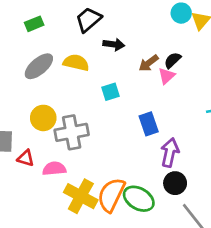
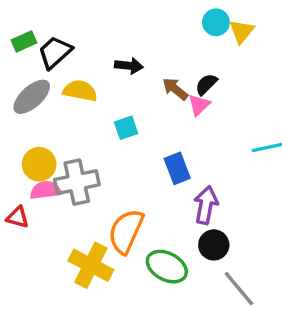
black trapezoid: (88, 20) -> (55, 52), moved
brown arrow: (149, 63) -> (175, 89), turned 78
pink semicircle: (54, 169) -> (46, 190), moved
orange semicircle: (111, 195) -> (126, 231), moved

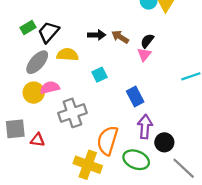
brown arrow: (175, 89) -> (120, 37), moved
yellow circle: (39, 164) -> (34, 93), moved
pink semicircle: (46, 190) -> (50, 88), moved
purple arrow: (206, 205) -> (145, 127), moved

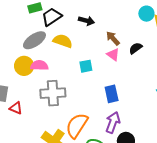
black arrow: (97, 35) -> (86, 21), moved
pink triangle: (144, 54) -> (113, 55), moved, turned -48

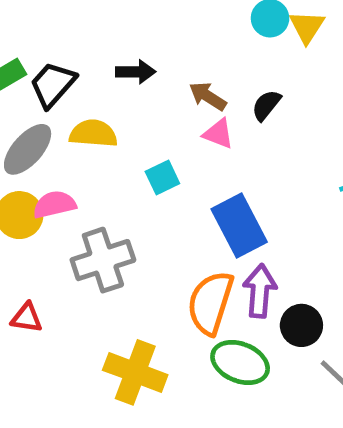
blue rectangle: (112, 94) -> (239, 226), size x1.4
orange semicircle: (77, 126) -> (210, 303), moved

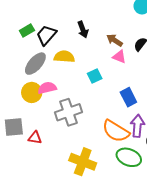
black arrow: (136, 72) -> (83, 30), turned 70
blue rectangle: (239, 226) -> (128, 97), size x0.7
orange semicircle: (210, 303) -> (116, 131), turned -76

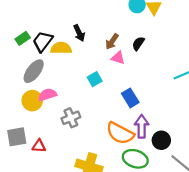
brown arrow: (115, 40) -> (112, 42), turned -84
yellow semicircle: (64, 57) -> (61, 48), moved
gray cross: (68, 112) -> (71, 118), size x0.7

